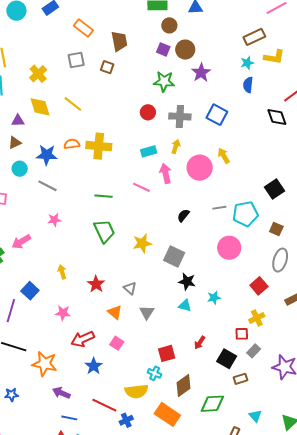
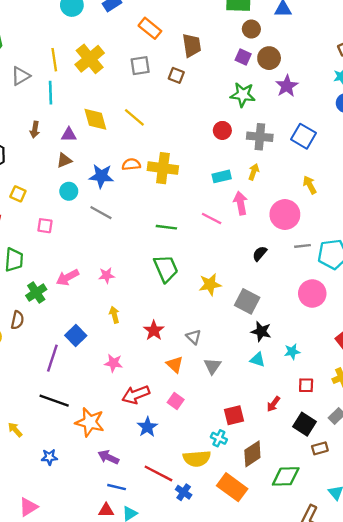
yellow cross: (38, 74) -> (90, 59), moved, size x1.4
pink circle: (200, 168) -> (285, 214), moved
pink star: (54, 220) -> (107, 275), moved
red square: (242, 334) -> (306, 385), moved
blue cross: (126, 420) -> (184, 492), turned -32

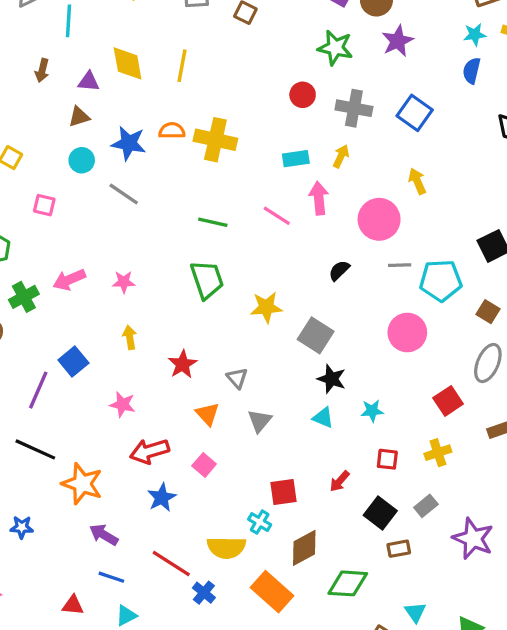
yellow line: (134, 117) -> (182, 66), turned 55
red triangle: (106, 510) -> (73, 605), moved

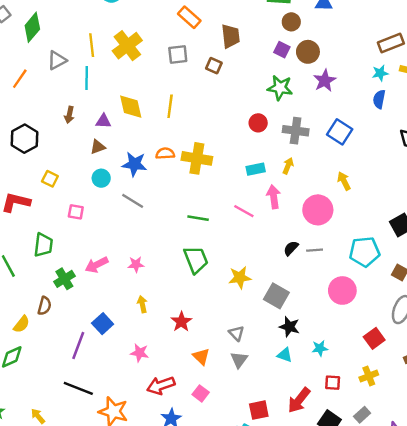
gray line: (400, 265) -> (315, 250), moved
gray triangle: (237, 378) -> (236, 333), moved
red arrow: (340, 481) -> (299, 400), size x1.6

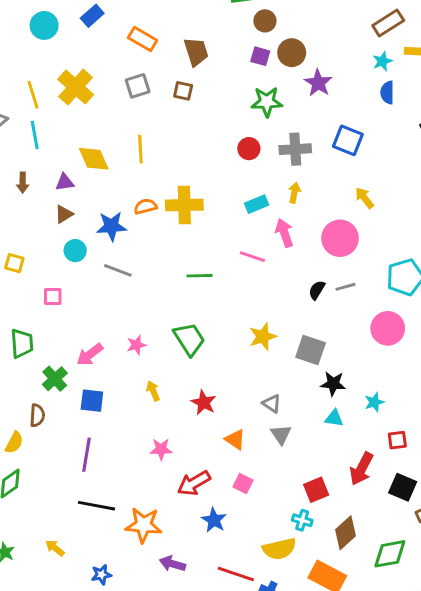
green trapezoid: (196, 260) -> (189, 339), moved
blue square: (103, 324) -> (92, 401), moved, turned -30

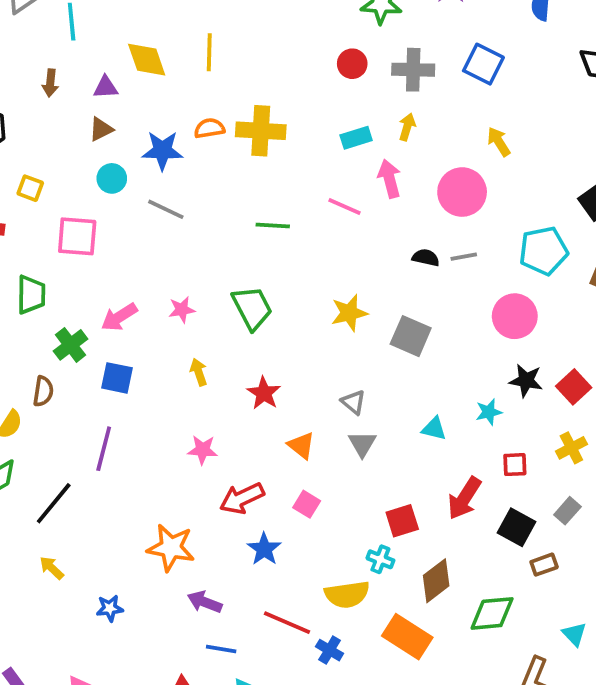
black semicircle: (317, 290) -> (426, 258), turned 66
pink square: (53, 296) -> (77, 236), size x1.6
black star: (333, 384) -> (526, 381), moved
black line: (97, 506) -> (54, 503), moved, turned -66

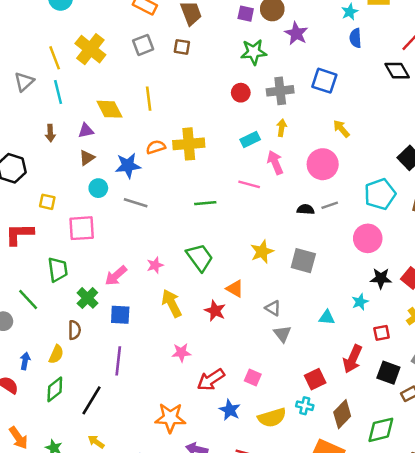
yellow arrow: (199, 372) -> (172, 303), size x1.6
orange triangle: (301, 445) -> (235, 289), moved
yellow semicircle: (347, 594) -> (272, 418), moved

